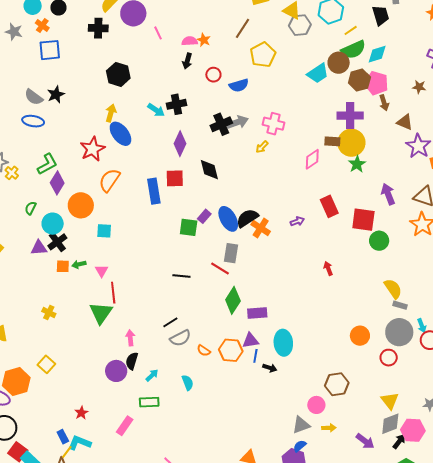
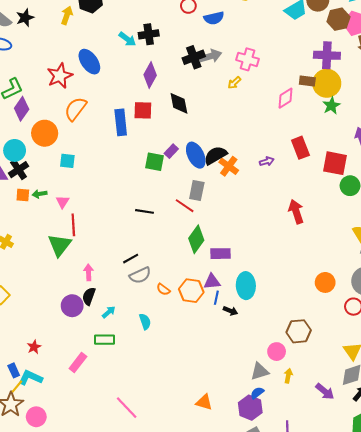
yellow arrow: (111, 113) -> (67, 15), moved
red arrow: (328, 268) -> (296, 212), size x1.6
yellow arrow: (329, 428) -> (288, 376), turned -80

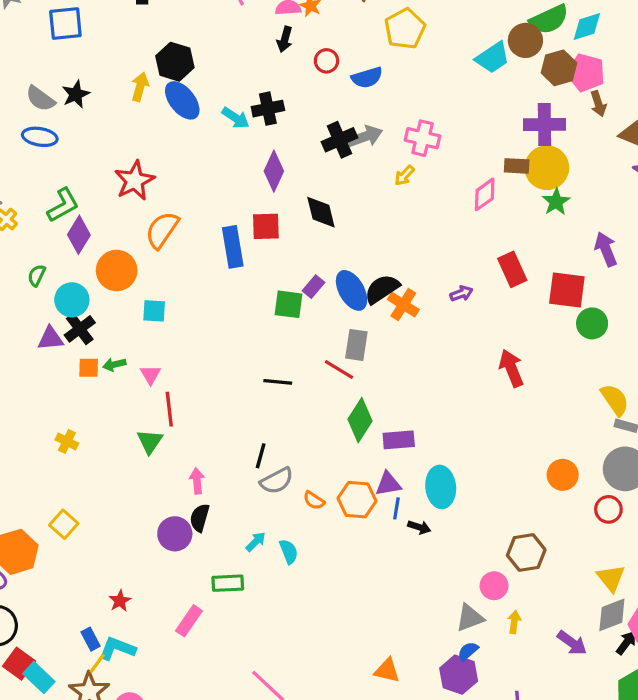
blue ellipse: (89, 62) -> (182, 100), moved
green triangle: (60, 245) -> (150, 441), size x0.7
black line: (131, 259) -> (261, 456), turned -42
cyan arrow: (109, 312) -> (256, 542), moved

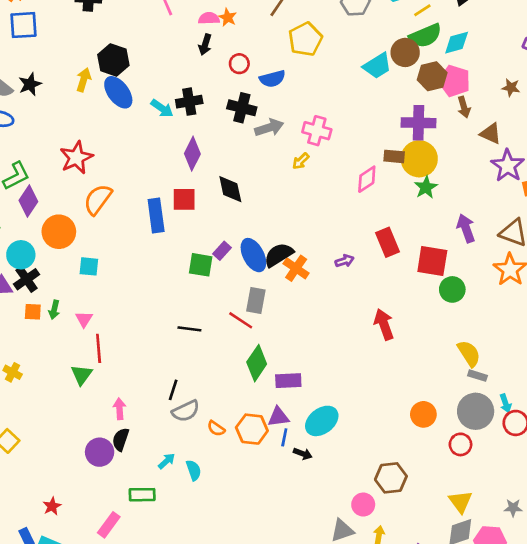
black cross: (339, 140) -> (242, 108), moved, turned 36
green arrow: (114, 364) -> (54, 310), turned -66
cyan ellipse: (441, 487) -> (322, 421), turned 56

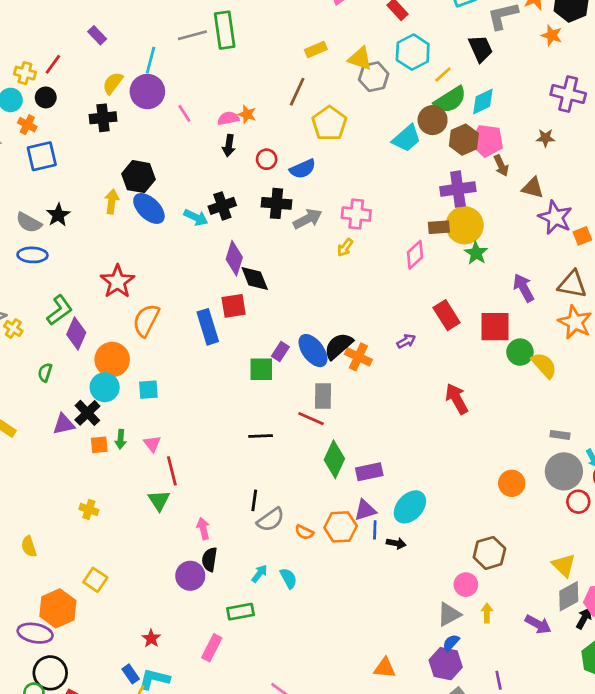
black diamond: (230, 189) -> (255, 278), moved
cyan circle: (21, 255) -> (105, 387), moved
yellow semicircle: (469, 353) -> (544, 365), moved
red circle: (460, 444) -> (578, 502), moved

